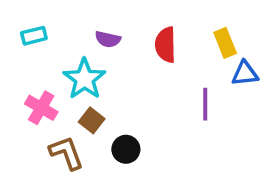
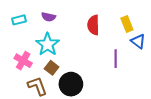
purple semicircle: (108, 39) -> (49, 17), moved
blue triangle: (245, 74) -> (138, 41), turned 42
black circle: (126, 149) -> (71, 84), size x1.5

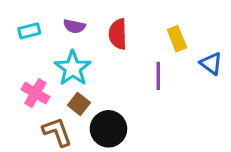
yellow rectangle: (127, 24) -> (177, 39), moved
red semicircle: (93, 25) -> (118, 34), moved
purple line: (116, 59) -> (158, 76), moved

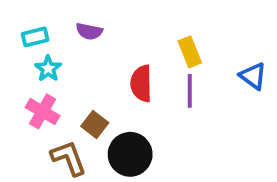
red semicircle: (118, 34) -> (141, 83), moved
yellow rectangle: (177, 39) -> (190, 52), moved
cyan star: (73, 68) -> (48, 69), moved, size x0.6

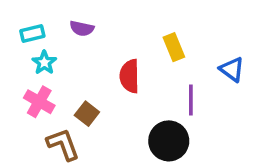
purple line: (190, 91) -> (191, 100), moved
black circle: (130, 154) -> (169, 141), moved

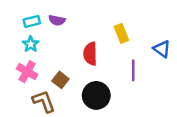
cyan rectangle: (32, 34) -> (32, 21), moved
black circle: (169, 141) -> (96, 95), moved

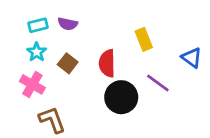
purple line: (133, 70) -> (158, 83), turned -54
brown square: (60, 80) -> (68, 63), moved
black circle: (96, 95) -> (121, 97), moved

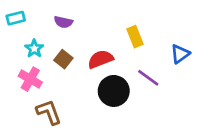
cyan rectangle: (38, 25) -> (16, 18), moved
blue triangle: (192, 58) -> (180, 54), turned 48
red semicircle: (107, 63) -> (100, 59), turned 70

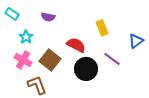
cyan rectangle: (16, 18) -> (12, 14), turned 48
brown square: (63, 59) -> (50, 60), moved, size x1.5
red semicircle: (100, 59) -> (76, 45), turned 48

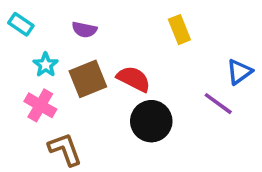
yellow rectangle: (102, 28) -> (179, 30), moved
purple line: (112, 59) -> (218, 104), moved
brown square: (50, 60) -> (88, 79), moved, turned 30

